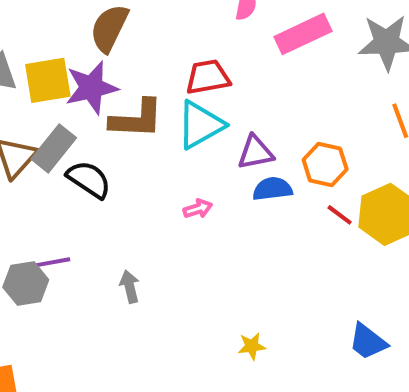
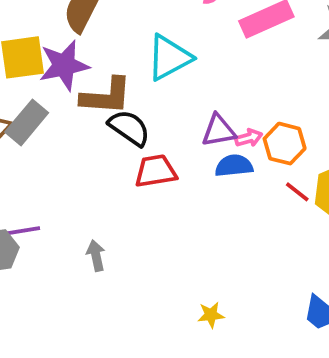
red trapezoid: (208, 77) -> (156, 171), moved
cyan triangle: (200, 125) -> (169, 58), moved
black semicircle: (89, 179) -> (129, 128), moved
pink arrow: (198, 209) -> (249, 138), moved

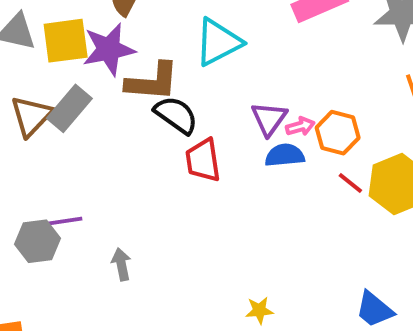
purple triangle: (219, 131) -> (269, 119), turned -45
red trapezoid: (156, 171) -> (203, 160), turned -90
gray arrow: (96, 256) -> (121, 264), moved

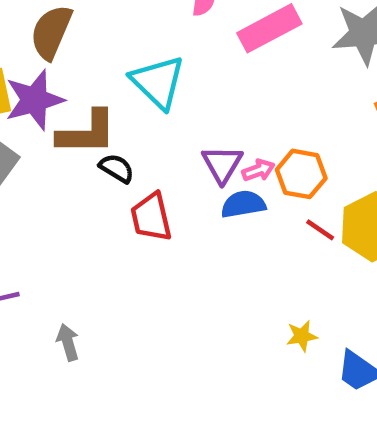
cyan triangle: (218, 42) -> (158, 82), turned -44
black semicircle: (176, 115) -> (117, 168), size x0.7
yellow star: (259, 310) -> (302, 336), moved

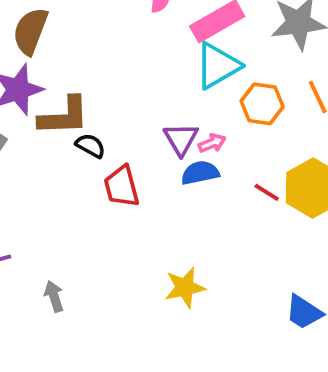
cyan triangle: (158, 82) -> (218, 66), moved, turned 48
orange hexagon: (301, 174) -> (262, 104), moved
yellow star: (302, 336) -> (185, 287), moved, size x1.5

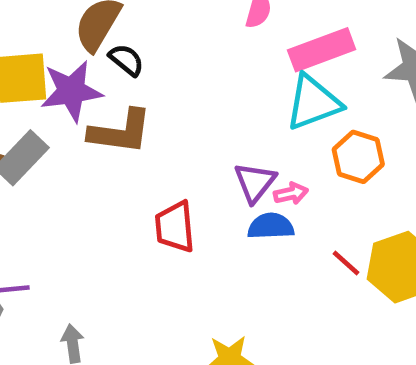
black semicircle: (90, 146) -> (126, 60), moved

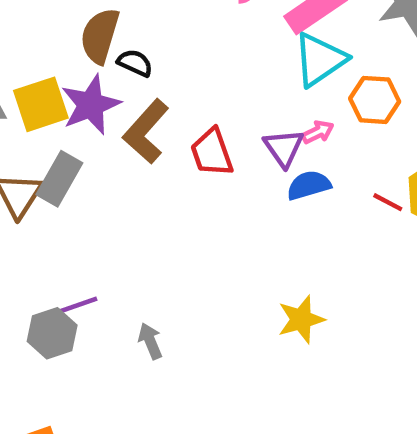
brown L-shape: (120, 132) -> (146, 132), turned 138
pink arrow: (291, 193) -> (318, 132), moved
red trapezoid: (175, 227) -> (212, 152), moved

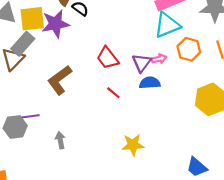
brown L-shape: (146, 132) -> (60, 80), moved
red trapezoid: (212, 152) -> (108, 58), turned -30
gray rectangle: (59, 179) -> (23, 44), moved
red line: (388, 202) -> (113, 93), moved

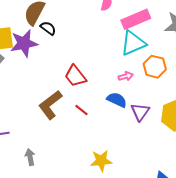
purple triangle: (142, 63) -> (140, 112), moved
brown L-shape: (60, 80) -> (50, 105), moved
blue semicircle: (150, 83) -> (117, 100), turned 30

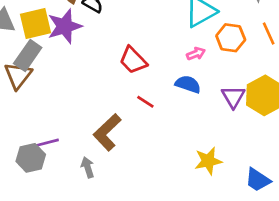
brown L-shape: (50, 105) -> (107, 132), moved
purple triangle: (140, 112) -> (233, 97), moved
yellow star: (101, 161) -> (208, 161), moved

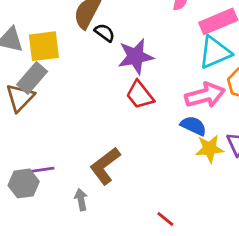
purple star: (65, 26) -> (136, 57), moved
pink arrow: (196, 54) -> (205, 95), size x2.0
red line: (145, 102) -> (165, 219), moved
yellow star: (208, 161) -> (210, 149), moved

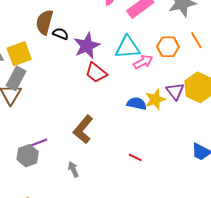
cyan triangle: (215, 52) -> (128, 47), moved, turned 32
pink arrow: (205, 95) -> (143, 62), size x0.7
blue semicircle: (193, 126) -> (137, 103), moved
gray arrow: (81, 200) -> (73, 169), moved

